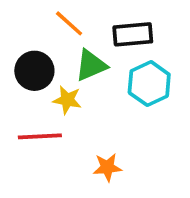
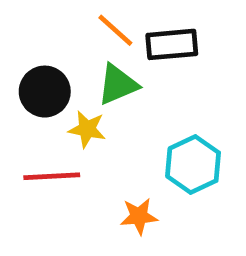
orange line: (69, 23) -> (115, 30), moved
cyan hexagon: (149, 84) -> (193, 164), moved

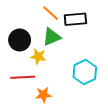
orange star: (139, 216) -> (43, 95), moved

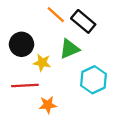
black rectangle: (75, 19) -> (83, 21), turned 45
green triangle: (52, 37) -> (70, 49), moved

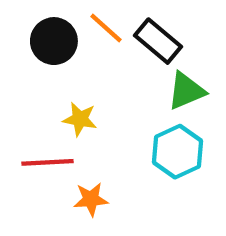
black circle: (21, 44) -> (54, 41), moved
green triangle: (70, 49) -> (186, 91), moved

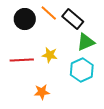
yellow star: (80, 119) -> (50, 55), moved
red line: (47, 162) -> (22, 60), moved

